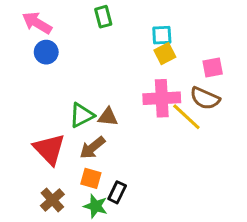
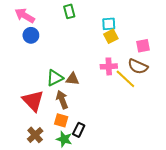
pink cross: (162, 98) -> (109, 66), size x0.7
brown arrow: (92, 148) -> (62, 100), turned 108

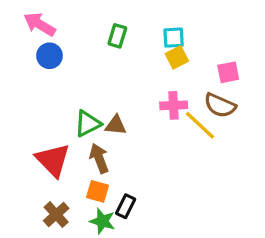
green rectangle: (69, 11) -> (117, 36), moved, turned 32

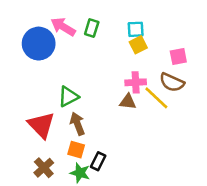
pink arrow: (40, 24) -> (63, 27), moved
blue circle: (50, 56) -> (39, 44), size x1.6
brown triangle: (116, 125) -> (128, 102), moved

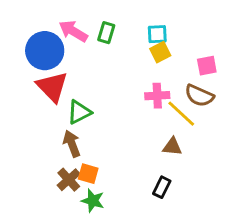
brown triangle: (128, 102) -> (172, 147), moved
brown arrow: (77, 124) -> (72, 144), moved
red triangle: (41, 125) -> (52, 87), moved
black rectangle: (98, 161) -> (162, 187), moved
brown cross: (44, 168) -> (69, 180), moved

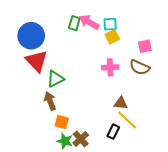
pink arrow: (73, 31) -> (89, 22), moved
yellow line: (181, 114) -> (127, 120), moved
brown cross: (69, 180) -> (81, 139), moved

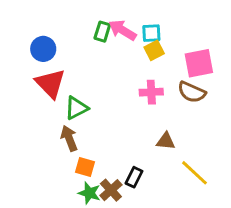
blue circle: (31, 36) -> (43, 49), size x0.7
pink square: (145, 46) -> (199, 63), size x1.5
yellow line: (127, 120) -> (195, 173), moved
black rectangle: (113, 132) -> (134, 177), moved

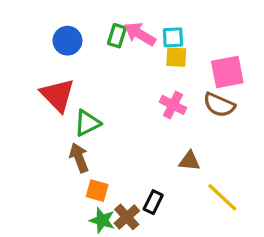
blue circle: (43, 49) -> (67, 41), moved
yellow square: (154, 50) -> (176, 57), turned 30
pink cross: (151, 92) -> (173, 105), turned 30

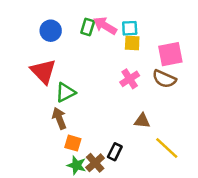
pink cross: (173, 105) -> (130, 79), turned 30

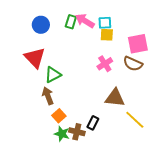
brown triangle: (142, 121) -> (115, 98), size x1.5
orange square: (73, 143) -> (59, 116), turned 32
brown cross: (95, 163) -> (77, 132), turned -35

